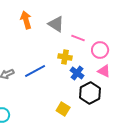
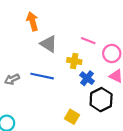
gray triangle: (56, 24) -> (48, 44), moved
blue line: (35, 71) -> (42, 76), turned 40

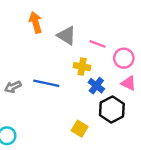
gray triangle: (48, 44) -> (67, 36), moved

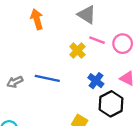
gray triangle: (67, 36) -> (87, 15), moved
pink circle: (124, 58) -> (123, 44), moved
yellow cross: (82, 67) -> (77, 51), moved, turned 35

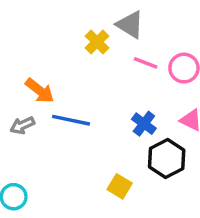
orange arrow: (37, 19) -> (40, 91), moved, turned 144
yellow cross: (77, 51) -> (97, 42), moved

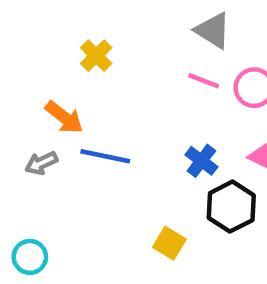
gray triangle: (130, 25) -> (213, 30), moved
yellow cross: (97, 42) -> (96, 56), moved

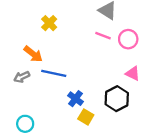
blue cross: (201, 161) -> (76, 99), moved
cyan circle: (30, 257) -> (25, 124), moved

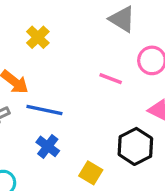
pink line: (103, 36) -> (111, 79), moved
blue cross: (76, 99) -> (48, 146), moved

